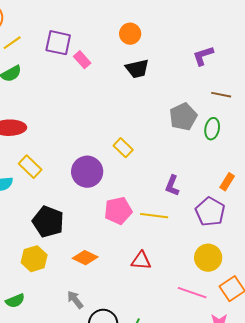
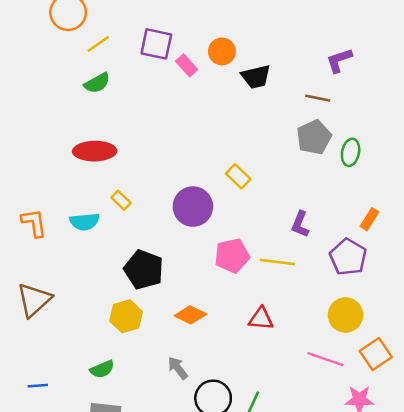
orange circle: (130, 34) -> (222, 51), moved
brown line: (221, 95) -> (318, 98), moved
yellow rectangle: (30, 167) -> (121, 200), size x0.7

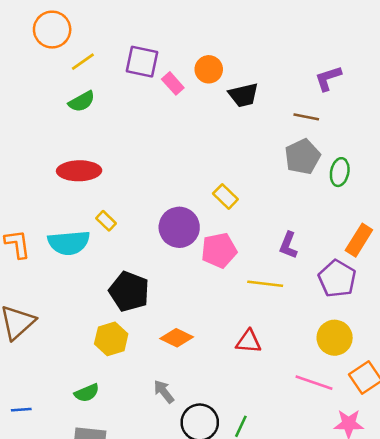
orange rectangle: (369, 219) -> (359, 240), size x1.4
cyan semicircle: (84, 222) -> (69, 243), size x1.4
pink pentagon: (232, 256) -> (219, 250), moved

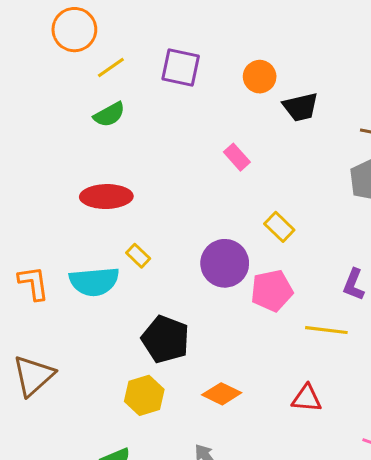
pink rectangle: (173, 83) -> (237, 157), moved

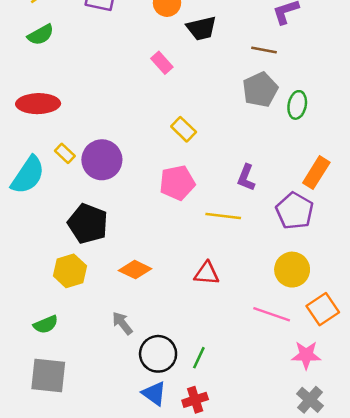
pink rectangle: (237, 157) -> (162, 63), moved
purple circle: (225, 263) -> (102, 160), moved
cyan semicircle: (94, 282) -> (28, 175), turned -51

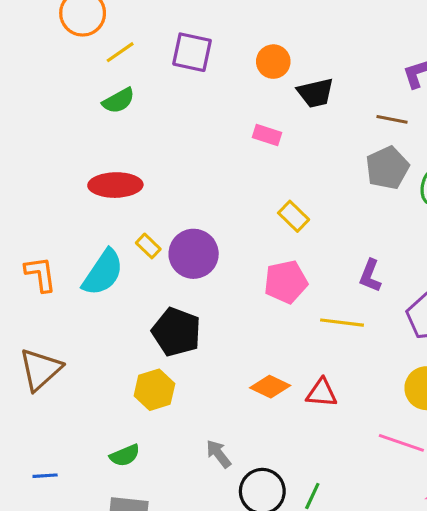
pink rectangle: (162, 63) -> (267, 135), turned -30
orange diamond: (135, 270) -> (270, 387), moved

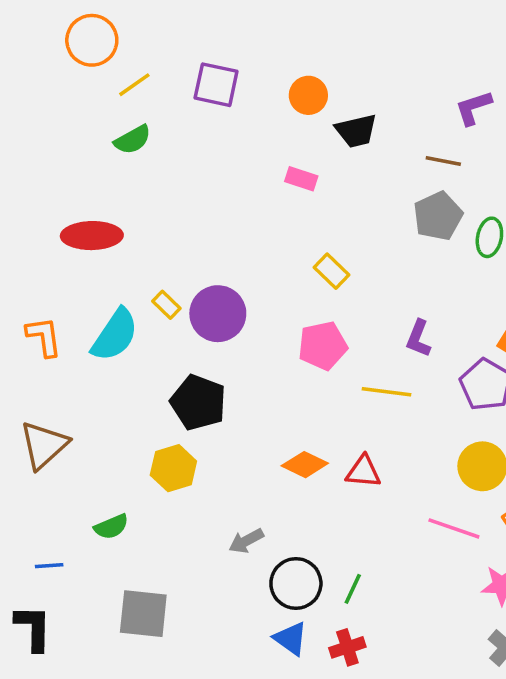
red ellipse: (115, 185) -> (92, 236), moved
gray arrow: (219, 454) -> (246, 541), turned -80
green semicircle: (125, 455) -> (111, 527), moved

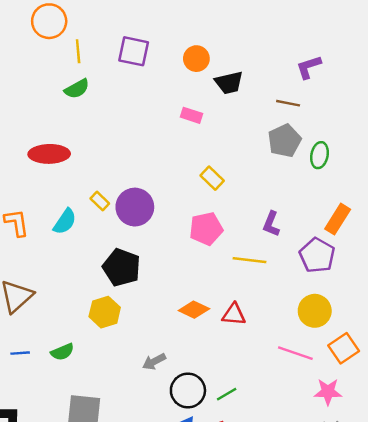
yellow line: (134, 85) -> (78, 51), turned -60
cyan semicircle: (115, 335) -> (65, 222), size x0.7
blue line: (49, 566) -> (20, 353), moved
green line: (353, 589) -> (227, 394), turned 35

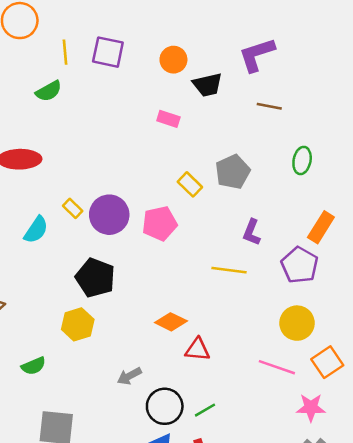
yellow line: (78, 51) -> (65, 52), moved
purple L-shape: (309, 67) -> (257, 55), moved, size x1.4
gray pentagon: (284, 141) -> (233, 172), moved
pink pentagon: (206, 229) -> (160, 224), moved
red triangle: (234, 314) -> (197, 350), moved

